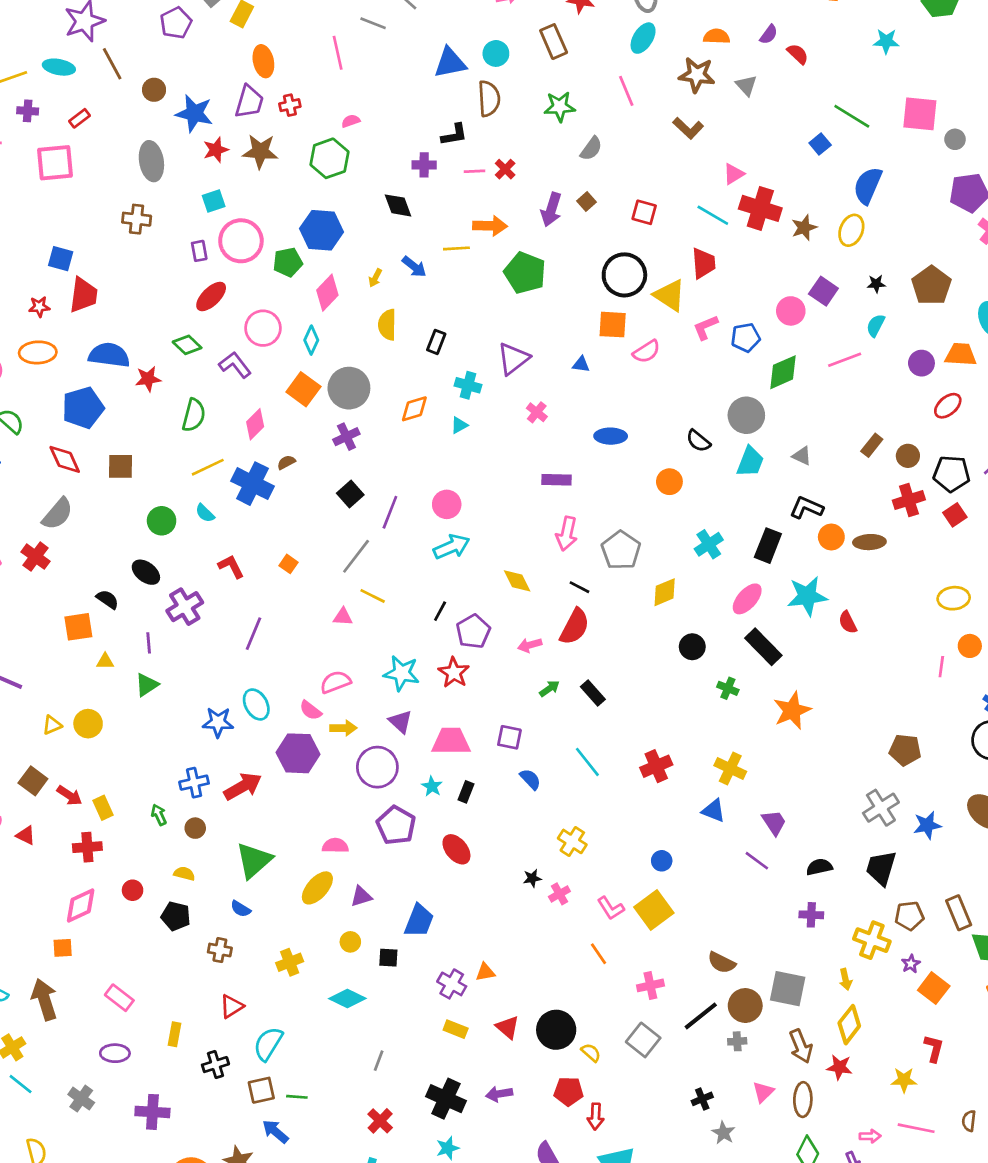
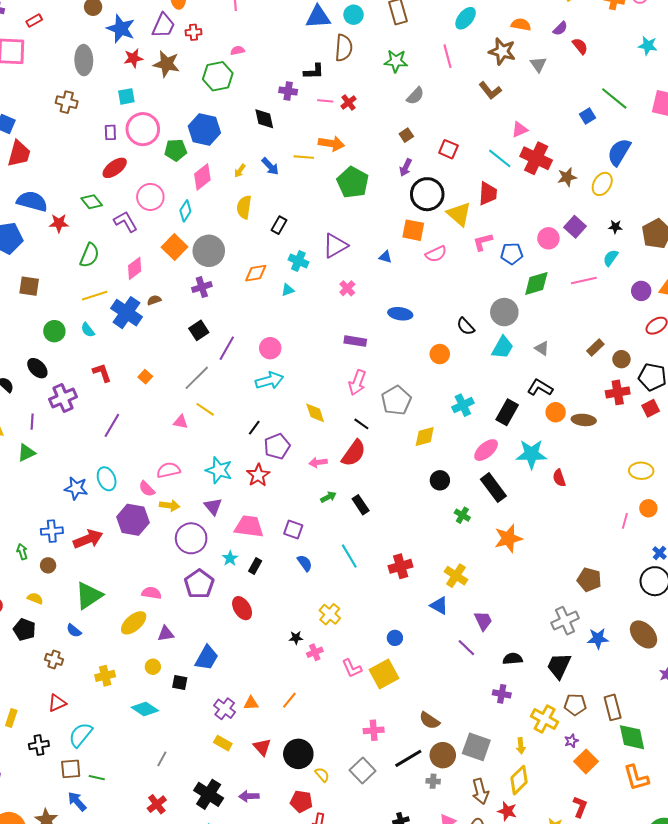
purple arrow: (551, 209) -> (406, 167), moved, size x0.7
orange line: (598, 954) -> (289, 700), moved, turned 66

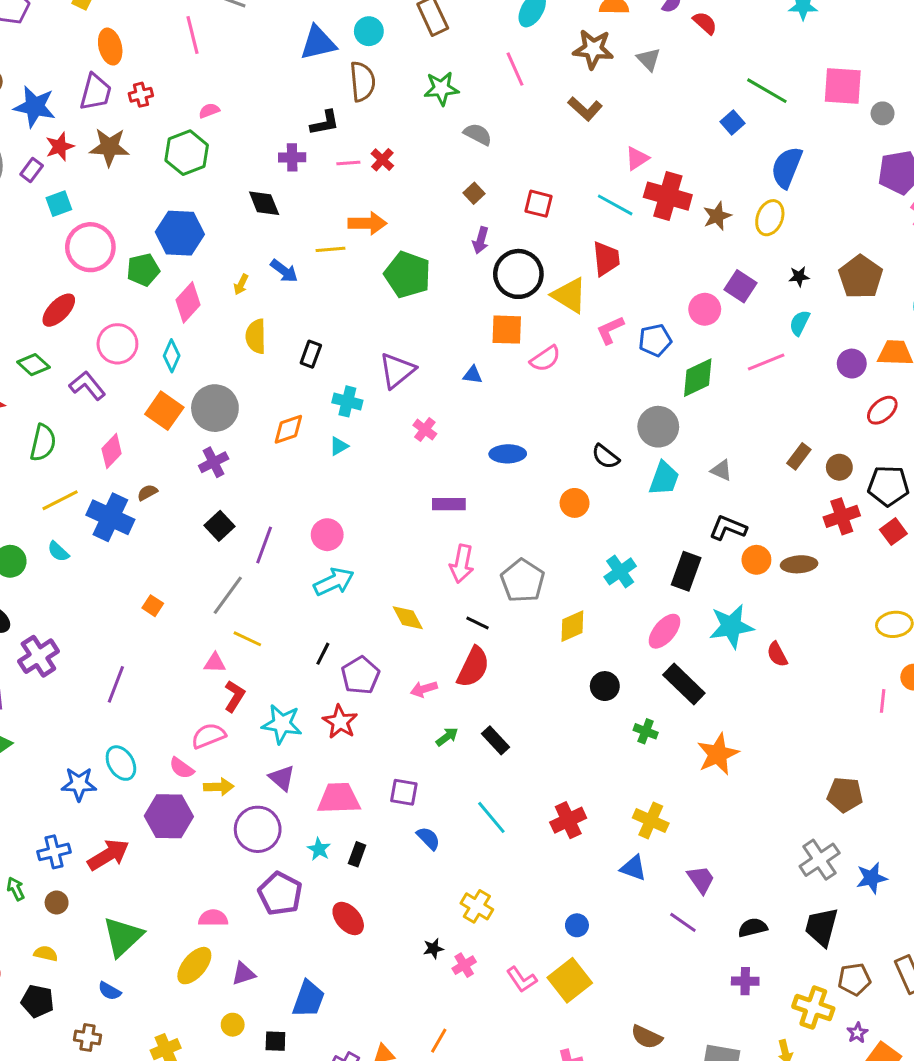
gray semicircle: (415, 96) -> (478, 134), turned -96
purple rectangle: (110, 132) -> (32, 170), moved, turned 49
red L-shape: (102, 373) -> (234, 696), moved, turned 60

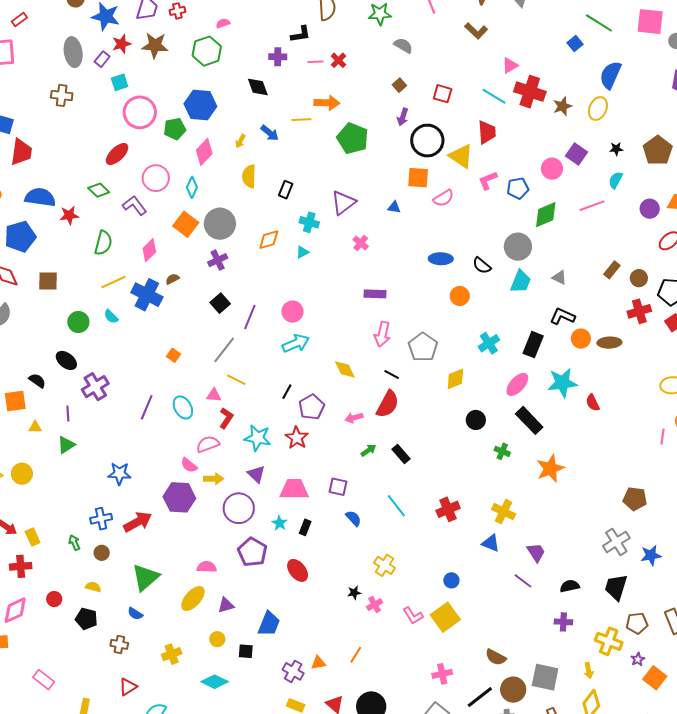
blue ellipse: (508, 454) -> (441, 259), moved
cyan ellipse: (121, 763) -> (183, 408), moved

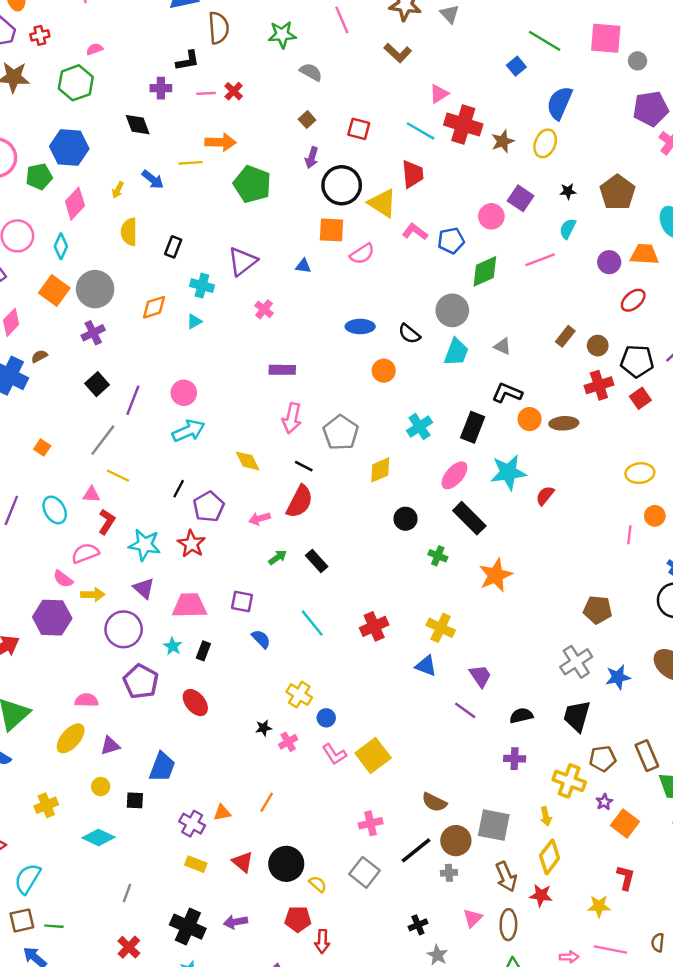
pink L-shape: (488, 180) -> (415, 232), turned 60
red semicircle: (593, 403) -> (545, 496), turned 66
blue circle: (451, 580) -> (326, 718), moved

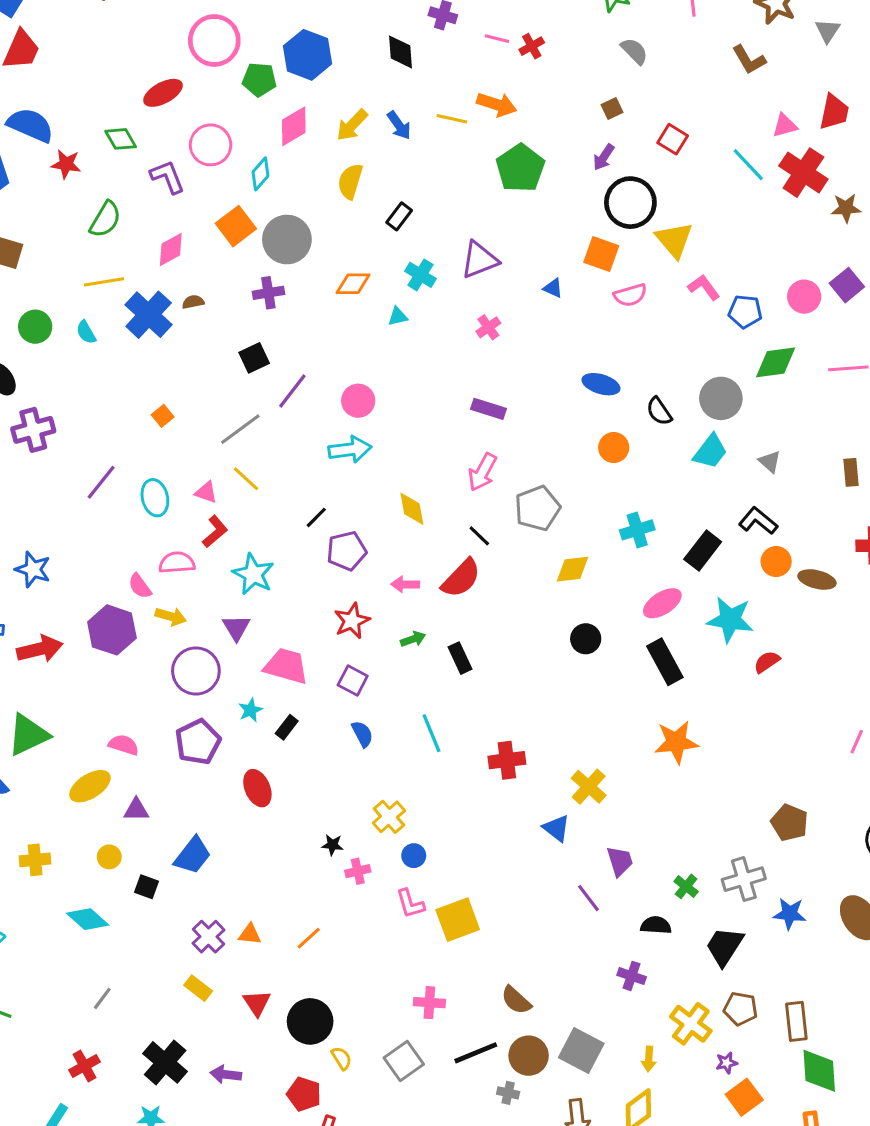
red trapezoid: (413, 174) -> (834, 112), moved
yellow arrow: (118, 190) -> (352, 125), size x1.6
brown rectangle: (565, 336) -> (851, 472), turned -60
red star: (191, 544) -> (352, 621), moved
green cross: (438, 556) -> (686, 886), moved

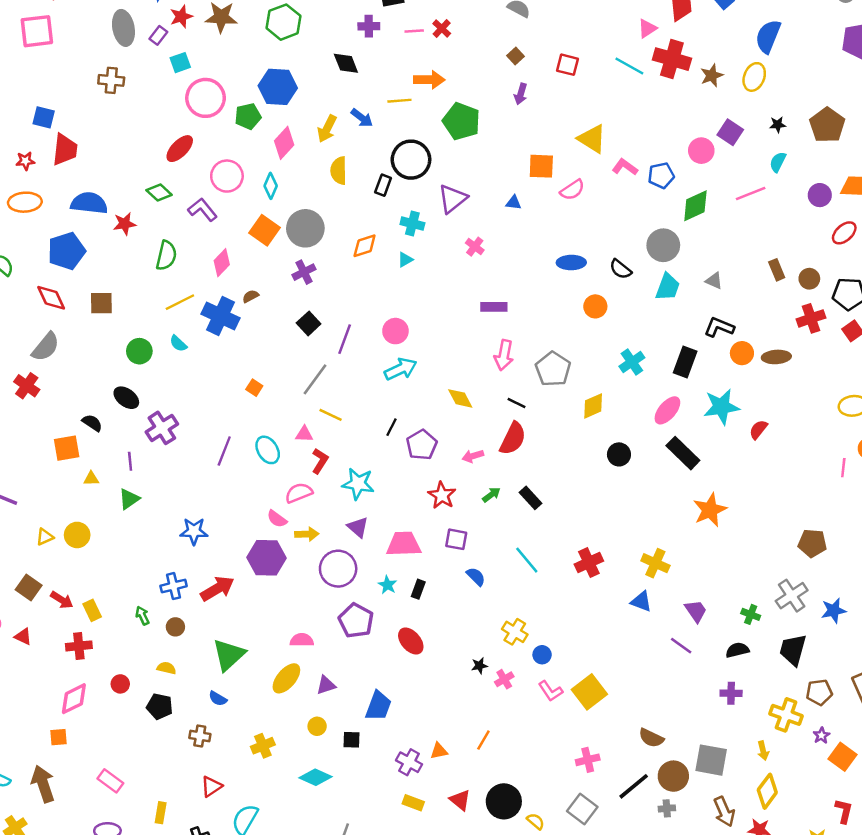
black circle: (630, 203) -> (411, 160), moved

